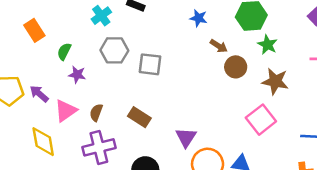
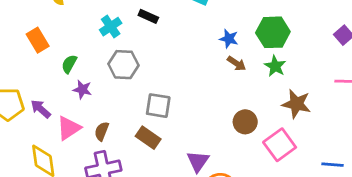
blue star: (198, 18) -> (229, 39), moved
green star: (268, 45) -> (275, 66), moved
gray square: (150, 64) -> (158, 106), moved
brown circle: (236, 67) -> (245, 122), moved

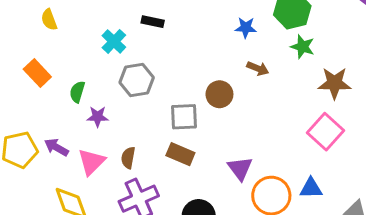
brown arrow: (237, 63) -> (258, 68), moved
brown circle: (245, 122) -> (219, 94), moved

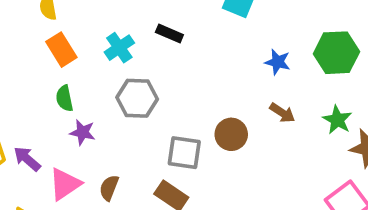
green star: (303, 47) -> (337, 120), moved
orange rectangle: (37, 73) -> (61, 50), moved
green semicircle: (77, 92) -> (64, 98), turned -40

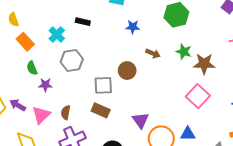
blue star: (278, 62) -> (133, 27), moved

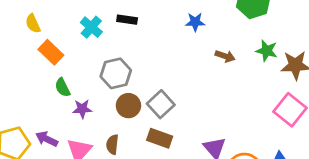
cyan cross: (57, 35) -> (91, 27), moved
brown circle: (127, 71) -> (128, 106), moved
gray square: (103, 85) -> (161, 104), turned -36

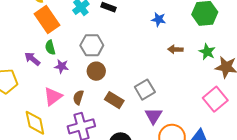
orange rectangle: (51, 52) -> (47, 20), size x1.4
brown arrow: (225, 56) -> (175, 49), turned 152
gray square: (161, 104) -> (145, 90), moved
purple arrow: (47, 139) -> (32, 59), moved

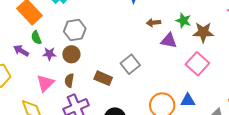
brown circle: (96, 71) -> (71, 54), moved
purple triangle: (153, 116) -> (169, 41), moved, turned -42

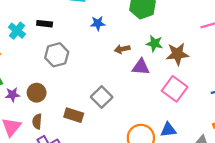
gray hexagon: (75, 30) -> (57, 55), moved

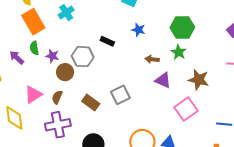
black rectangle: (45, 24) -> (107, 41), moved
green star: (155, 43) -> (179, 52), moved
gray hexagon: (57, 55) -> (83, 57), moved
purple star: (12, 95) -> (52, 56), moved

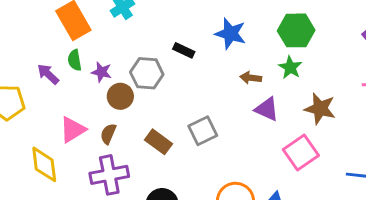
blue star: (138, 30) -> (230, 34), size x1.5

